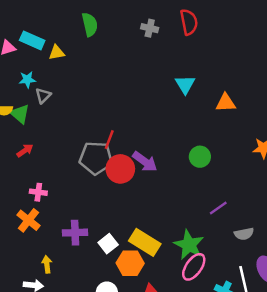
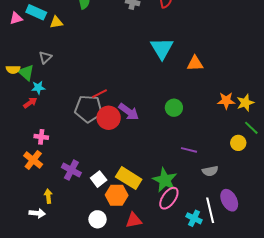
cyan star: (27, 80) -> (38, 88), moved
cyan triangle: (185, 84) -> (162, 48), size x1.4
red line: (109, 140) -> (100, 94), turned 42
purple line: (218, 208) -> (189, 150), turned 49
purple cross: (75, 233) -> (71, 170), turned 30

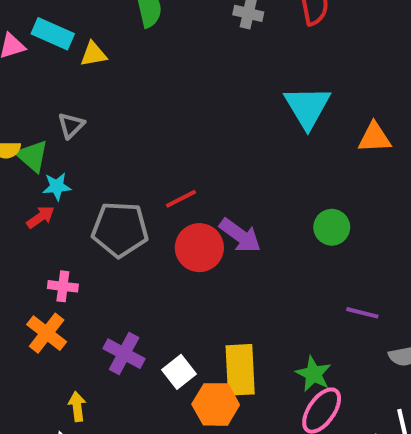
gray pentagon: (88, 109) -> (120, 229), moved
yellow rectangle: (129, 178) -> (240, 370), turned 55
green star: (165, 180) -> (313, 374), size x0.7

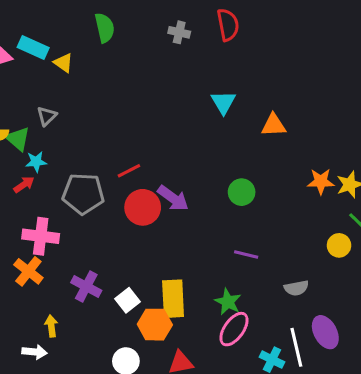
yellow triangle: (93, 54) -> (63, 63), turned 45
cyan triangle: (307, 107) -> (223, 102), size x0.7
pink cross: (63, 286) -> (41, 236), size x1.6
purple line: (362, 313) -> (246, 255), moved

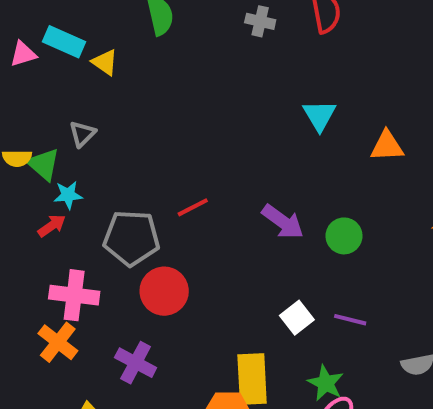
purple arrow: (173, 198) -> (283, 222), moved
red circle: (143, 207) -> (164, 291), moved
white square: (127, 300) -> (297, 318), moved

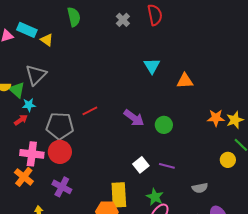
gray cross: (260, 21) -> (123, 20), turned 32
gray triangle: (82, 134) -> (36, 75), size x1.6
red circle: (164, 291) -> (60, 152), moved

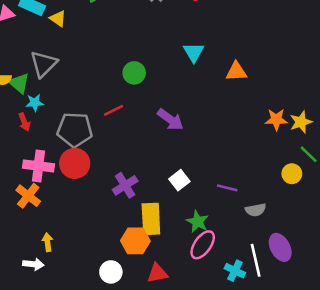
red arrow: (21, 120) -> (24, 122), turned 104
green circle: (164, 125) -> (134, 73), moved
purple line: (167, 166) -> (227, 188), moved
purple cross: (62, 187) -> (125, 185), moved, turned 30

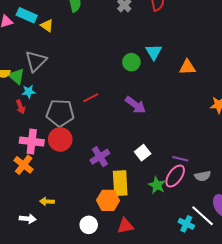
green circle: (134, 73) -> (131, 62), moved
yellow arrow: (48, 242) -> (47, 201), moved, turned -80
pink ellipse: (203, 245) -> (175, 176), moved
white line: (256, 260) -> (203, 216), turned -35

